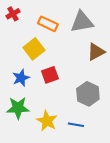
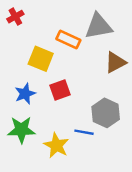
orange rectangle: (48, 24) -> (68, 39), moved
yellow square: (34, 49) -> (41, 59), turned -30
blue line: (76, 125) -> (84, 132), moved

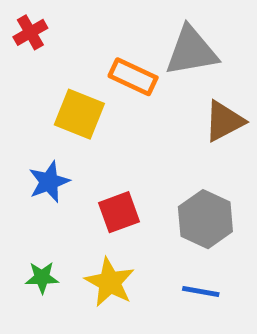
red square: (60, 90) -> (119, 212), moved
green star: (21, 130) -> (42, 278), moved, size x0.6
blue line: (84, 132) -> (201, 292), moved

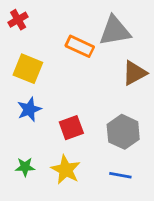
yellow square: (79, 114) -> (28, 69), moved

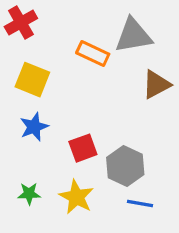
red cross: (18, 20) -> (21, 23), size x1.4
gray hexagon: (123, 132) -> (125, 166), moved

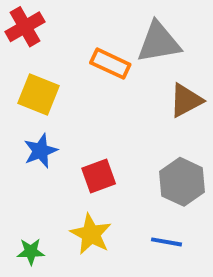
gray hexagon: (125, 166) -> (182, 182), moved
green star: (29, 194) -> (31, 252), moved

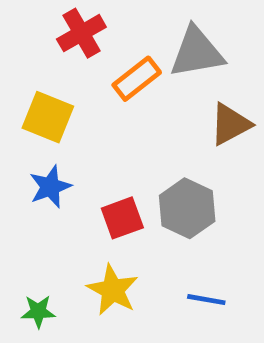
red cross: (25, 27) -> (81, 33), moved
orange rectangle: (110, 64) -> (137, 79), turned -63
gray hexagon: (182, 182) -> (187, 208), moved

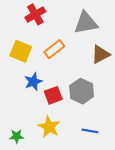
orange rectangle: (137, 79) -> (54, 49), moved
blue star: (50, 187) -> (33, 82), moved

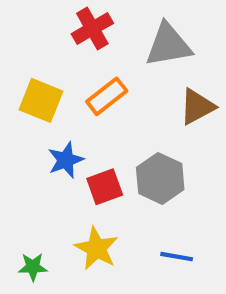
red cross: (35, 14) -> (92, 29), moved

